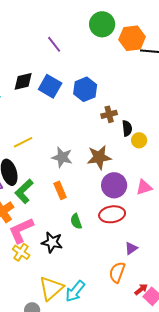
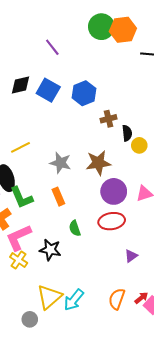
orange hexagon: (132, 38) -> (123, 30), moved
green L-shape: (24, 191) -> (22, 198), turned -70
orange semicircle: (117, 272) -> (117, 299), moved

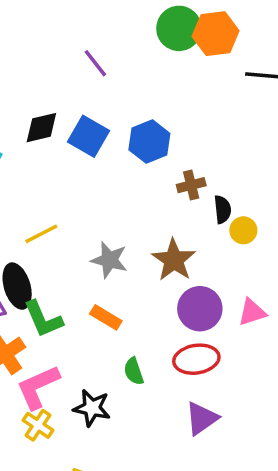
brown star: (98, 163) -> (174, 260), turned -30
orange rectangle: (58, 197) -> (106, 317), turned -36
purple triangle: (131, 256) -> (202, 418), moved, size x1.5

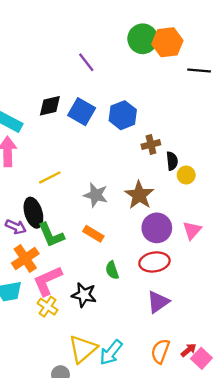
pink triangle: (252, 312) -> (192, 230), turned -30

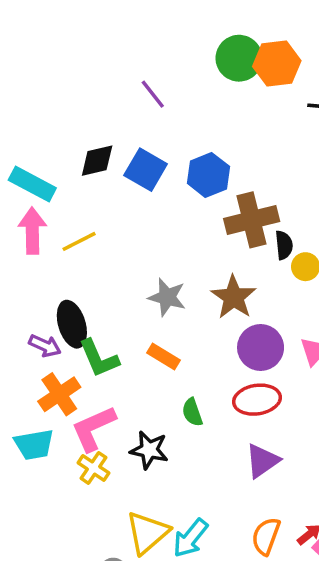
brown cross: (151, 144) -> (252, 220), size x1.8
yellow line: (50, 177) -> (79, 241), moved

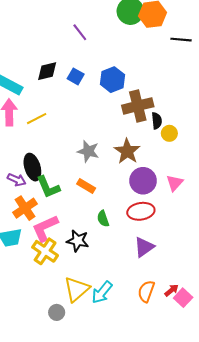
blue square: (146, 170) -> (76, 76), size x0.7
yellow cross: (93, 468) -> (45, 251), size x1.4

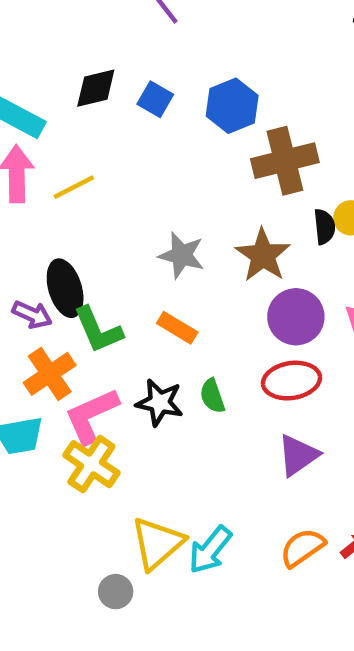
black semicircle: (157, 121) -> (324, 227), moved
black star: (78, 241) -> (160, 403), moved
orange semicircle: (146, 291) -> (302, 548), turned 35

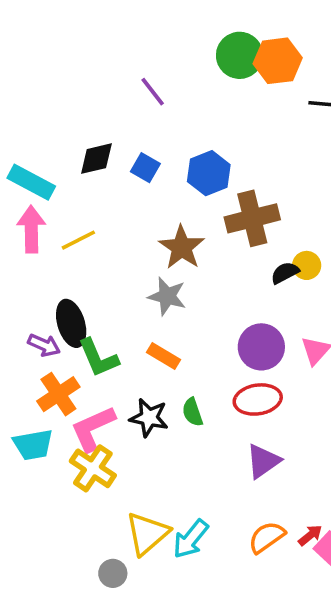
black semicircle: (324, 227) -> (285, 273), turned -112
brown star: (263, 255) -> (182, 247), moved

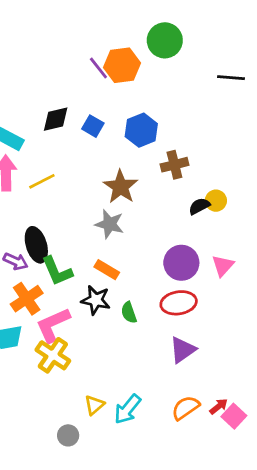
orange hexagon: (278, 61) -> (122, 65), moved
brown cross: (252, 218) -> (174, 165), size x0.7
black star: (149, 418) -> (96, 300), moved
yellow triangle: (147, 534) -> (94, 405), size x0.6

